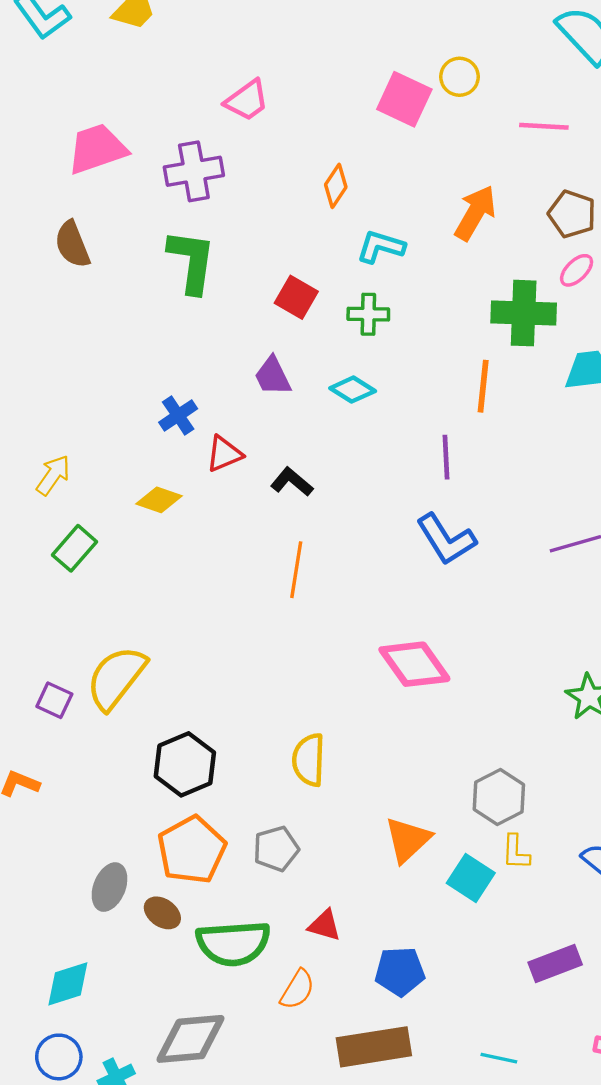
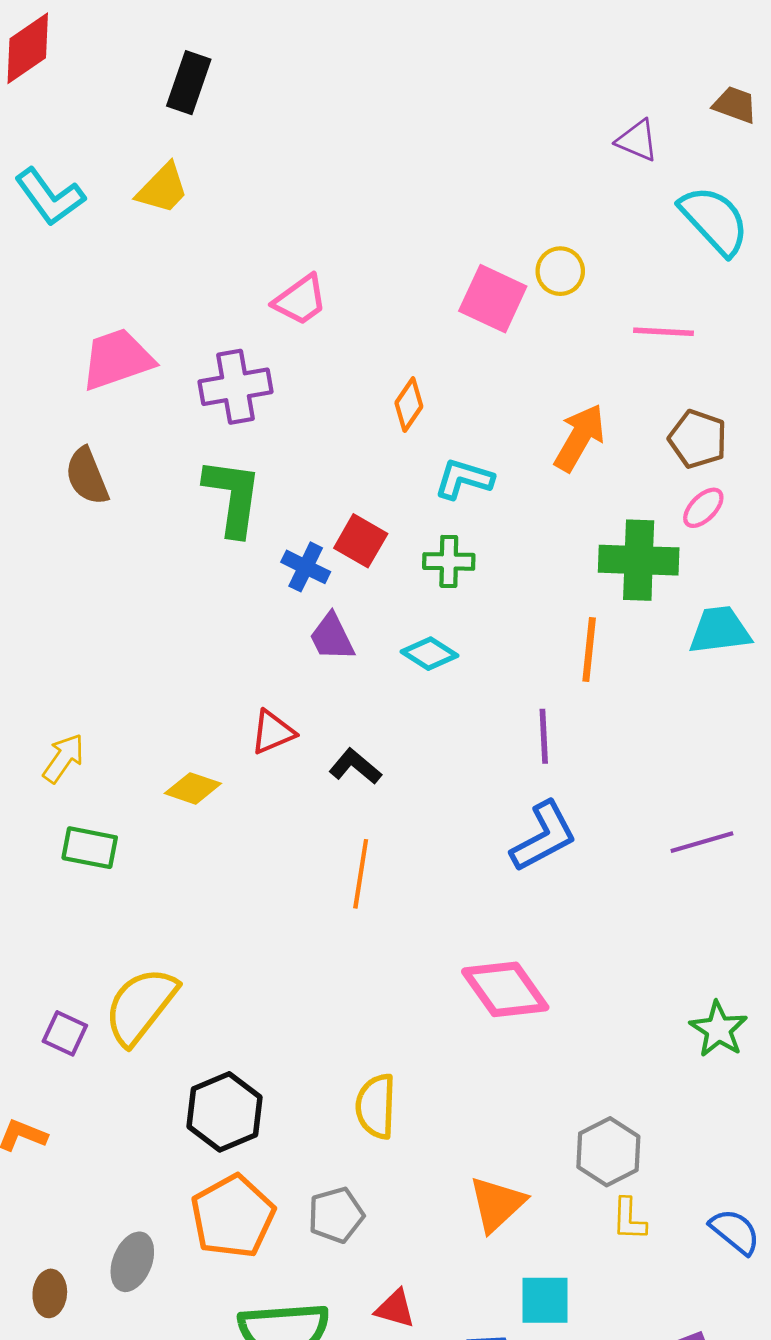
blue cross: (178, 415) -> (306, 567), moved, turned -30
blue L-shape: (446, 539) -> (544, 837), turned -86
green rectangle: (75, 548) -> (90, 848), turned 60
cyan square: (471, 878) -> (545, 1300), moved, turned -33
brown ellipse: (162, 913) -> (50, 1293), moved, turned 60

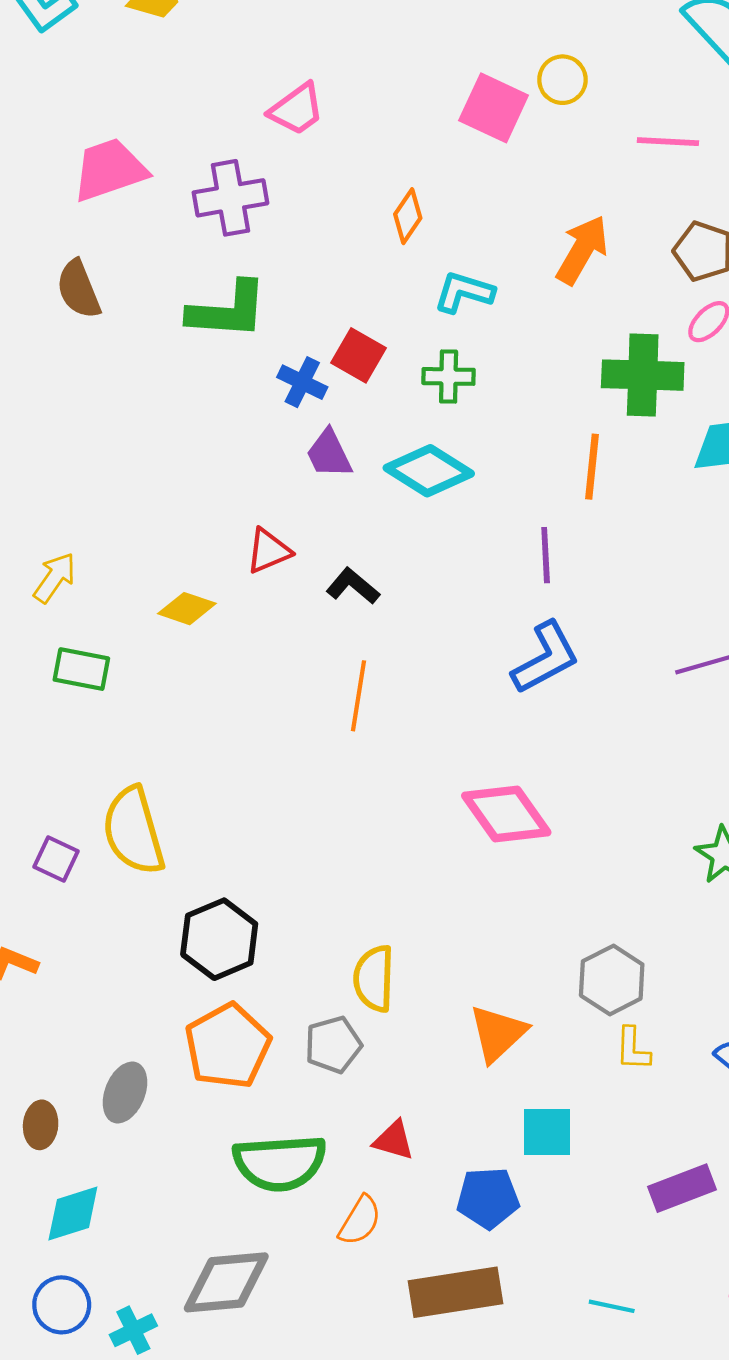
green L-shape: (233, 497) -> (228, 310), turned 86
cyan diamond: (430, 654) -> (429, 471), size x1.5
yellow semicircle: (141, 1006) -> (133, 831), turned -54
yellow semicircle: (376, 1106) -> (374, 979), moved

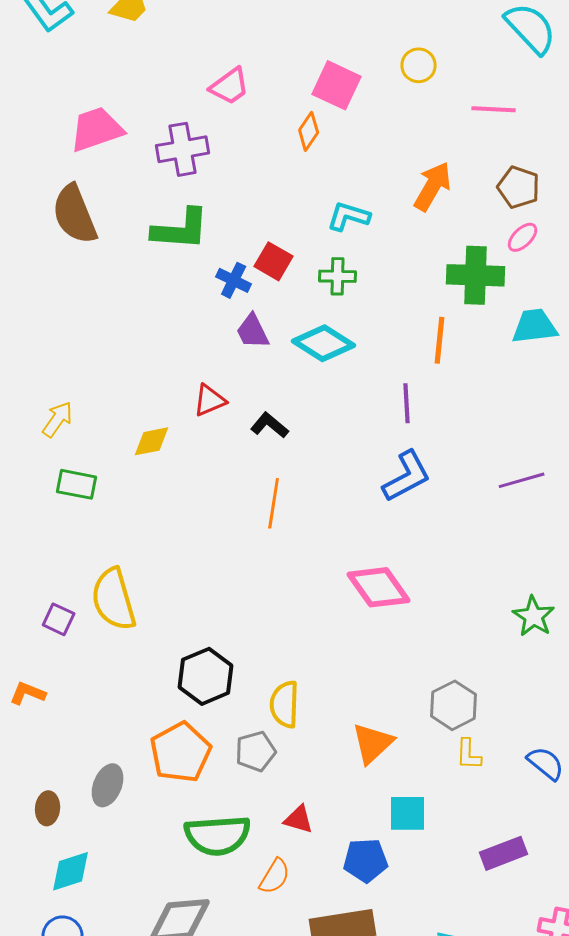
pink square: (494, 108) -> (337, 85), moved
orange diamond: (408, 216) -> (309, 131), moved
brown semicircle: (79, 289) -> (75, 214), size x1.4
yellow diamond: (187, 609) -> (152, 441), turned -30
black hexagon: (219, 939) -> (206, 676), moved

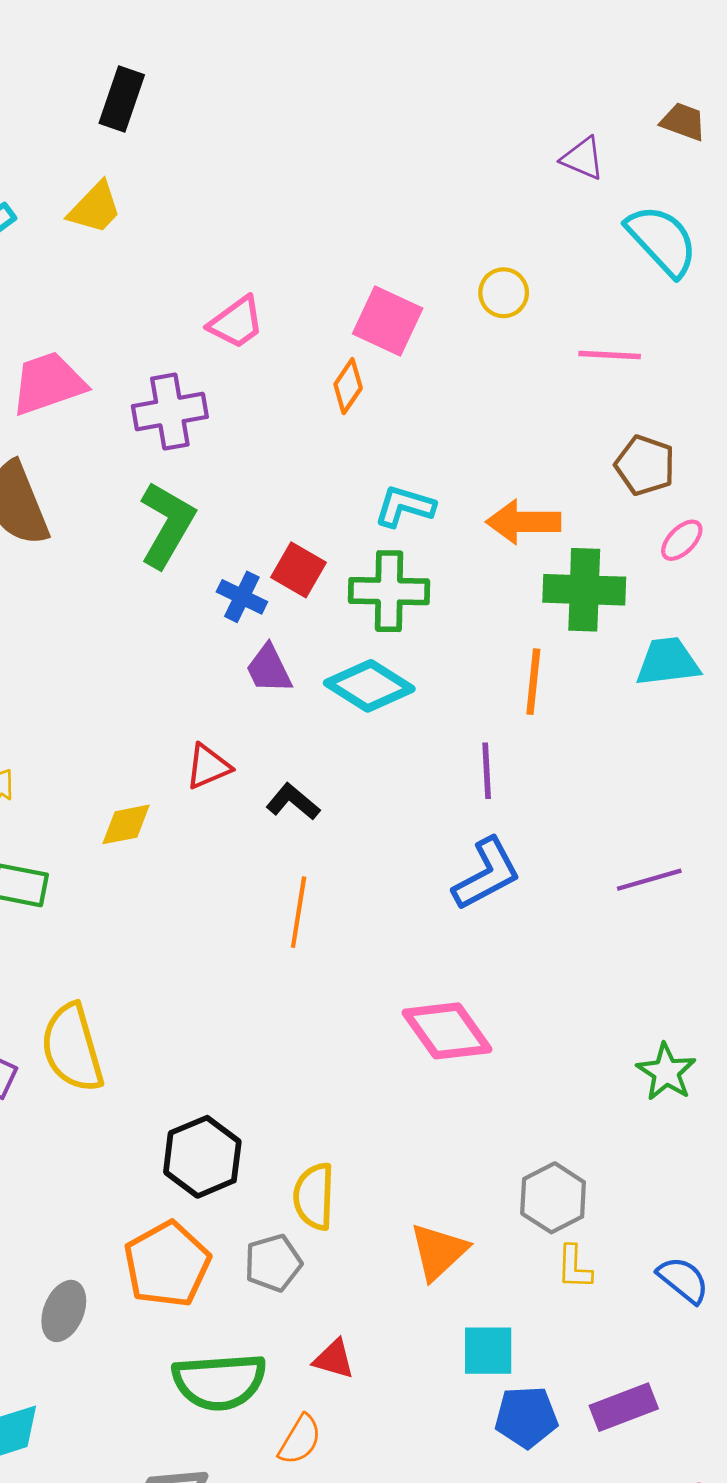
orange arrow: (433, 186) -> (523, 522), moved, turned -120
green L-shape: (181, 229) -> (167, 525), turned -64
pink ellipse: (523, 237) -> (682, 540), moved
green cross: (338, 276) -> (389, 591), size x1.5
blue pentagon: (366, 860) -> (526, 1417), moved

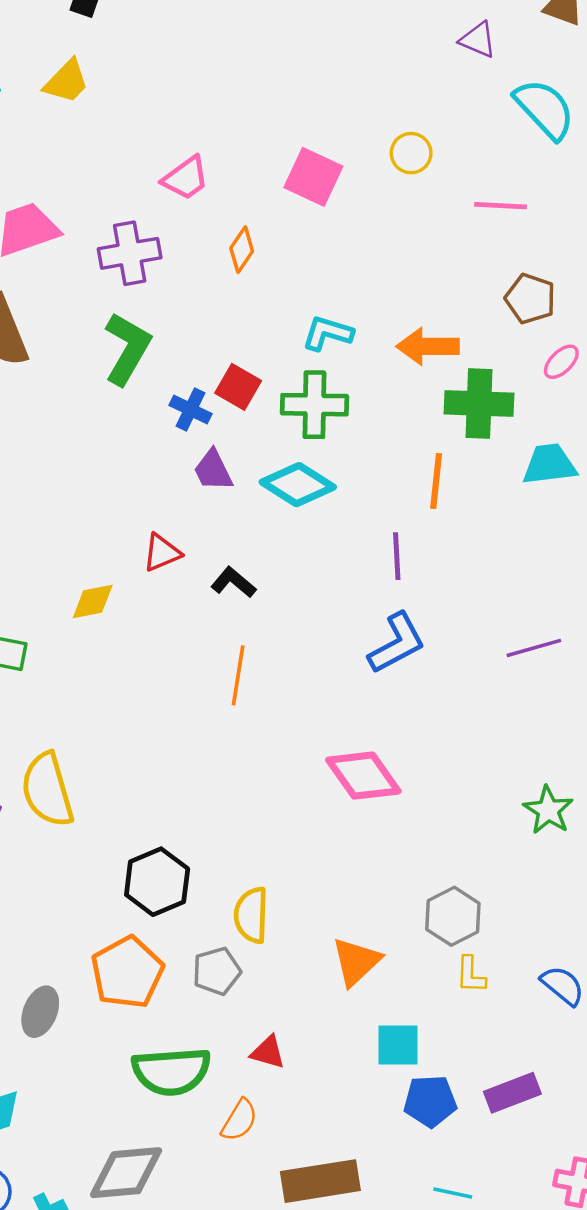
orange diamond: (348, 386) -> (242, 250), moved

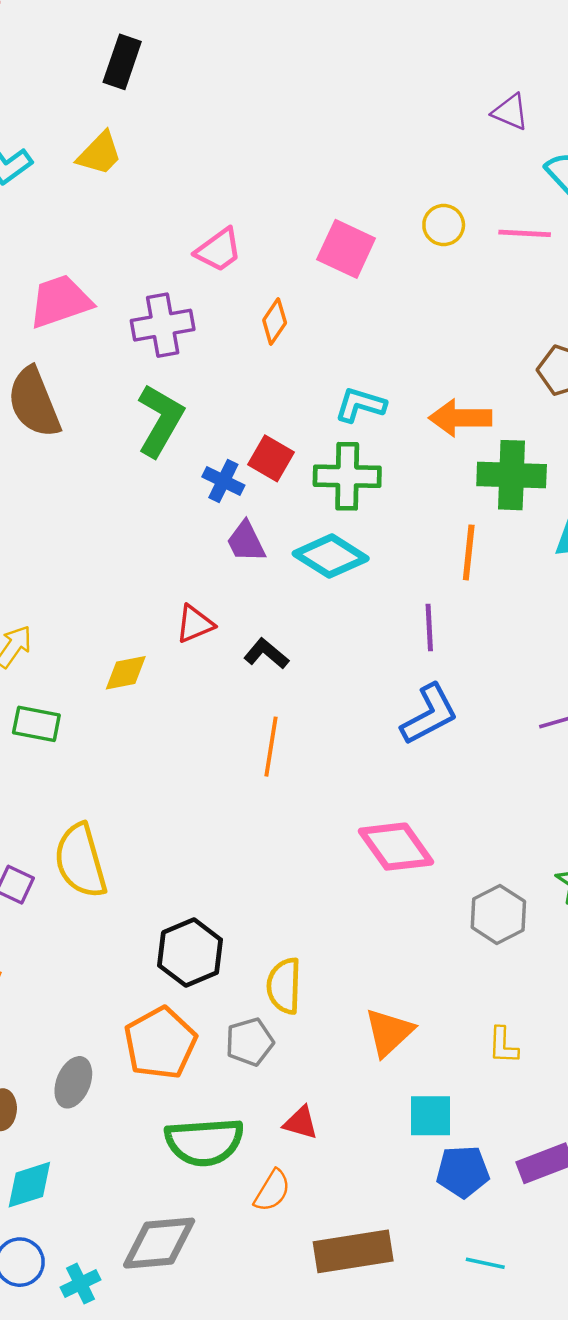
pink line: (501, 206) -> (525, 233), moved
gray hexagon: (453, 916) -> (498, 914), moved

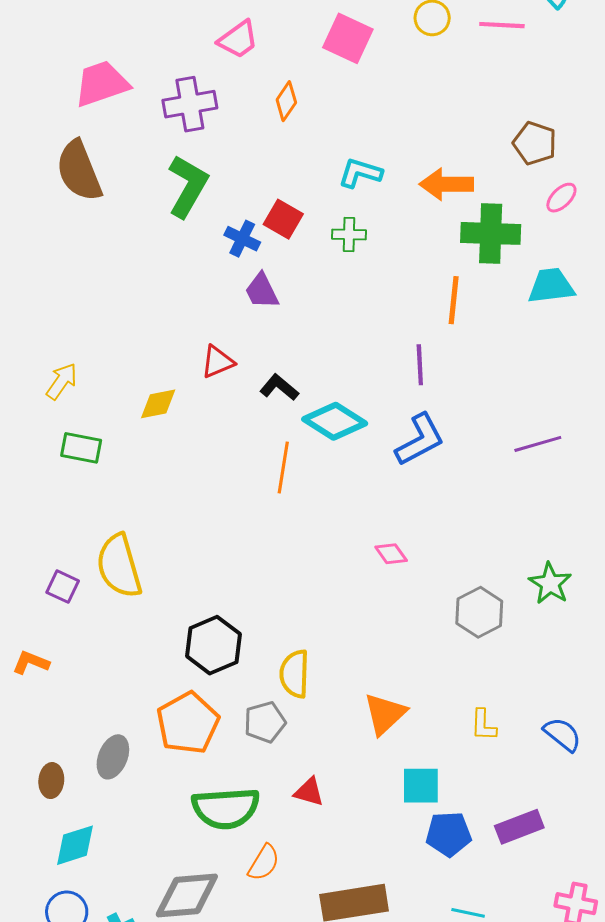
green cross: (347, 476) -> (349, 234), size x0.6
cyan diamond: (331, 556) -> (335, 421), moved
pink diamond: (396, 847) -> (391, 554), size x0.5
orange semicircle: (272, 1191) -> (264, 863), moved

